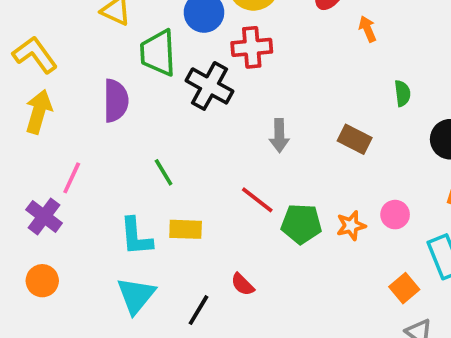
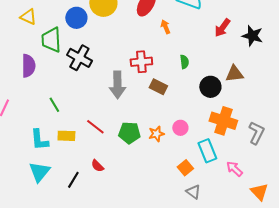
red cross: (252, 47) -> (141, 62), moved
gray arrow: (279, 136) -> (117, 85), size x1.5
red line: (257, 200) -> (95, 127), moved

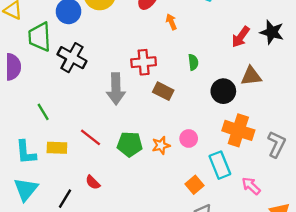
red arrow: (222, 28) -> (241, 37), moved

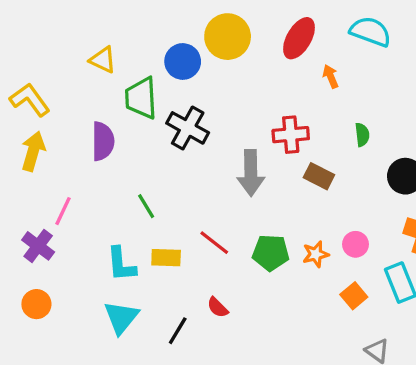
orange square: (194, 185) -> (354, 296), moved

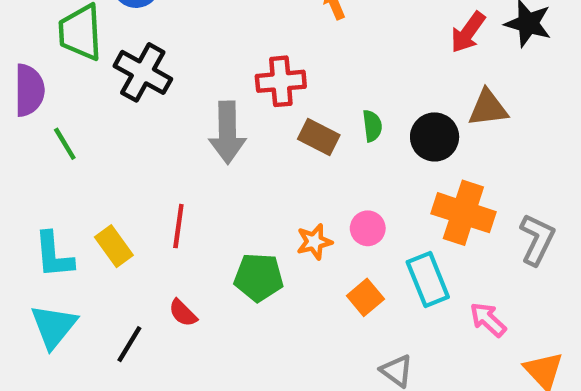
green semicircle: (362, 135) -> (372, 126), moved
green line: (146, 206) -> (65, 144), moved
red line: (214, 243) -> (178, 226), turned 60
green pentagon: (271, 253) -> (259, 277), moved
yellow rectangle: (166, 258) -> (114, 246), turned 52

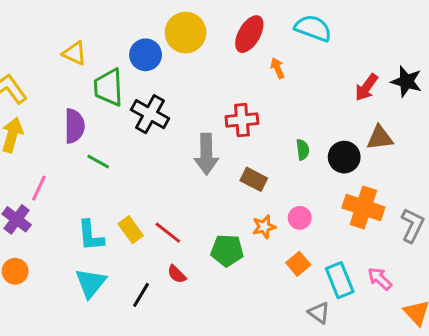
brown rectangle: (319, 137) -> (254, 179), moved
green line: (65, 144) -> (98, 162), turned -30
red line: (178, 226) -> (168, 233), moved, turned -60
cyan rectangle: (428, 280) -> (340, 280), moved

